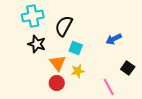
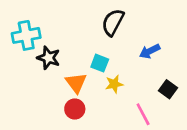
cyan cross: (33, 16) -> (26, 35), moved
black semicircle: (64, 26) -> (113, 22), moved
yellow star: (78, 71) -> (114, 84), moved

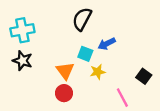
black semicircle: (113, 22) -> (82, 19), moved
blue arrow: (150, 51) -> (107, 44), moved
black star: (49, 58) -> (22, 61), moved

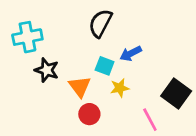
black star: (22, 61) -> (47, 70), moved
black square: (144, 76) -> (176, 93), size x1.5
red circle: (64, 93) -> (89, 114), moved

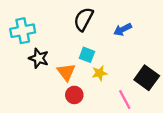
blue arrow: (131, 54) -> (123, 30), moved

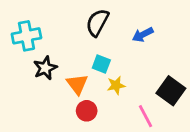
black star: (39, 58) -> (45, 68), turned 30

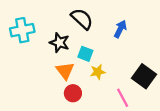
black semicircle: (97, 23) -> (82, 19), turned 105
blue arrow: (143, 35) -> (120, 29), turned 144
black star: (45, 68) -> (59, 43), moved, turned -30

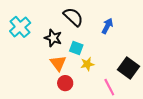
cyan cross: (22, 30) -> (20, 27), turned -30

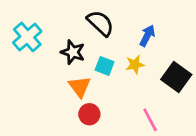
yellow star: (87, 64) -> (135, 65), moved
black square: (128, 68) -> (176, 77), moved

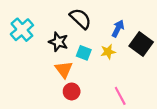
black square: (176, 77) -> (141, 44), moved

